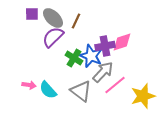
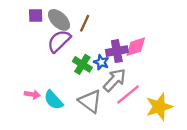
blue star: (91, 56) -> (101, 62), size x0.6

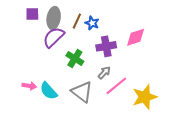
gray ellipse: (59, 20) -> (54, 18), turned 55
pink diamond: (136, 47) -> (136, 37), moved
blue star: (101, 62) -> (92, 23), moved
gray arrow: (115, 80) -> (104, 73), size x0.6

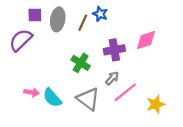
blue star: (92, 23) -> (100, 14), moved
purple semicircle: (54, 37) -> (21, 40), moved
yellow star: (145, 97) -> (156, 104), size x0.7

